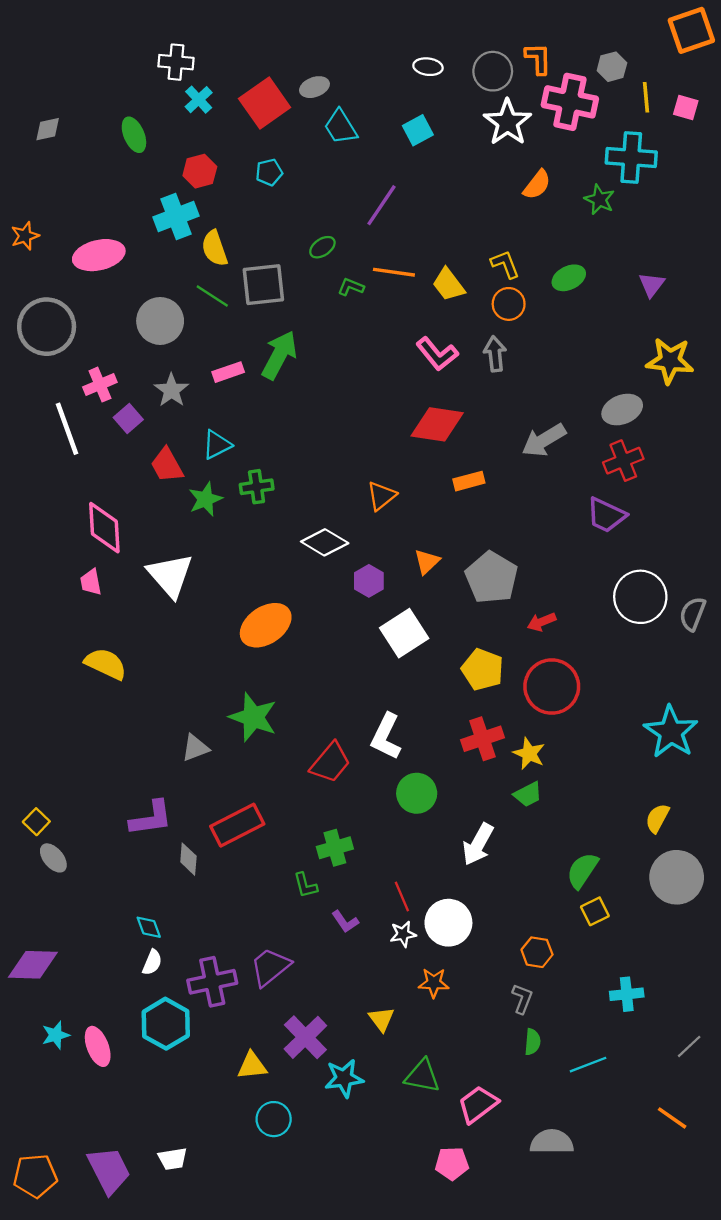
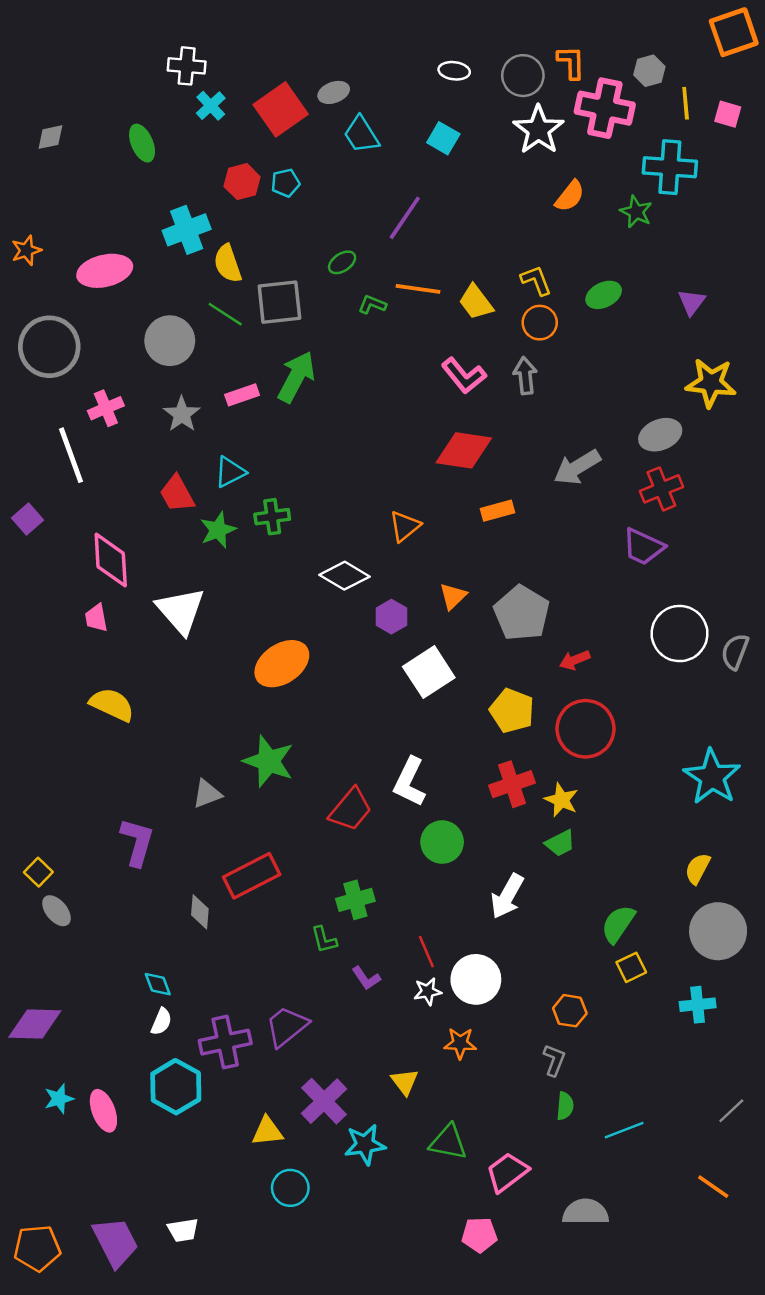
cyan square: (418, 130) -> (443, 138), turned -32
red hexagon: (200, 171) -> (242, 182), moved
purple square: (128, 419) -> (28, 519), moved
purple L-shape: (151, 818) -> (137, 842), moved, turned -66
cyan cross: (627, 994) -> (698, 1005), moved

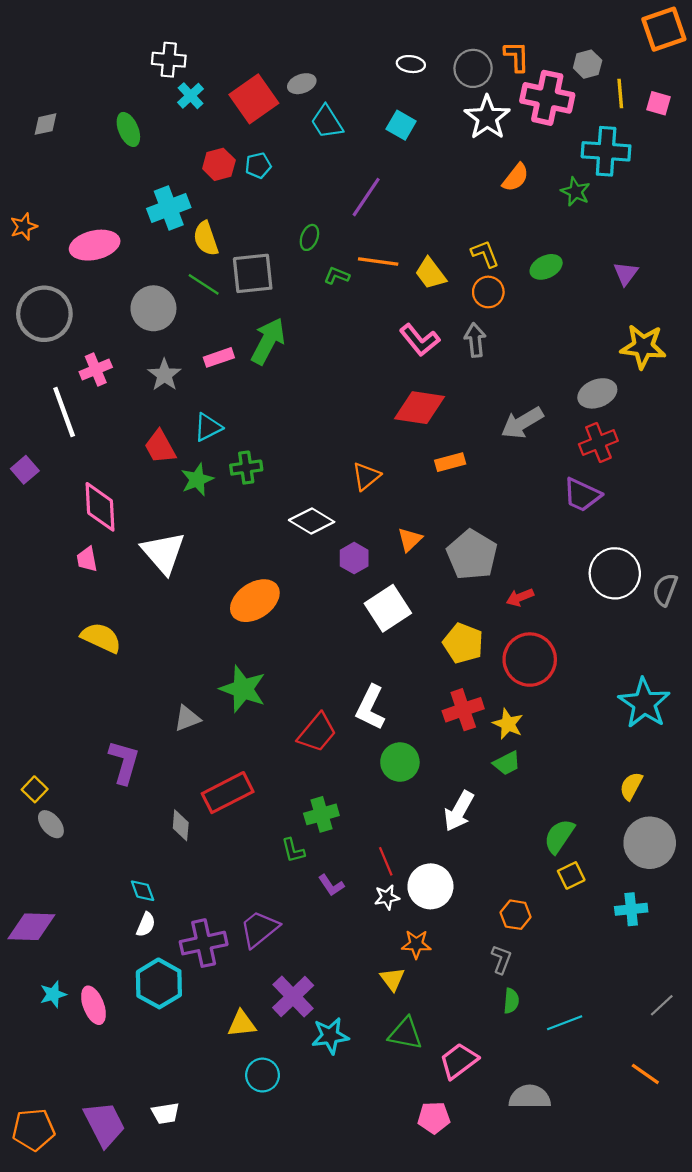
green ellipse: (342, 262) -> (309, 237), turned -35
yellow triangle: (405, 1082) -> (392, 979), moved

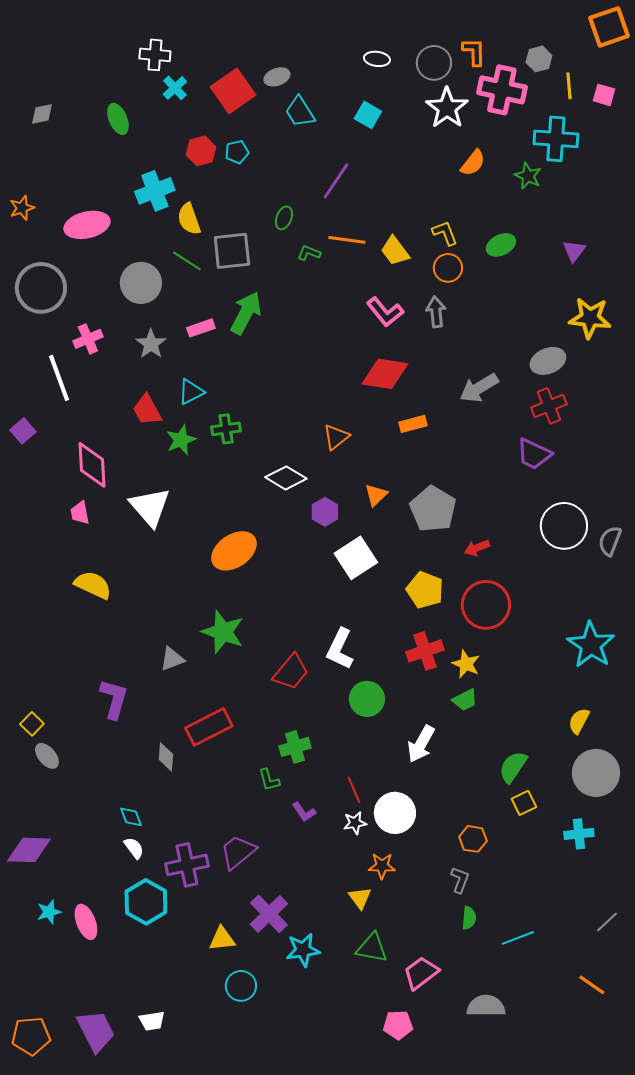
white semicircle: (146, 925) -> (134, 848), turned -60

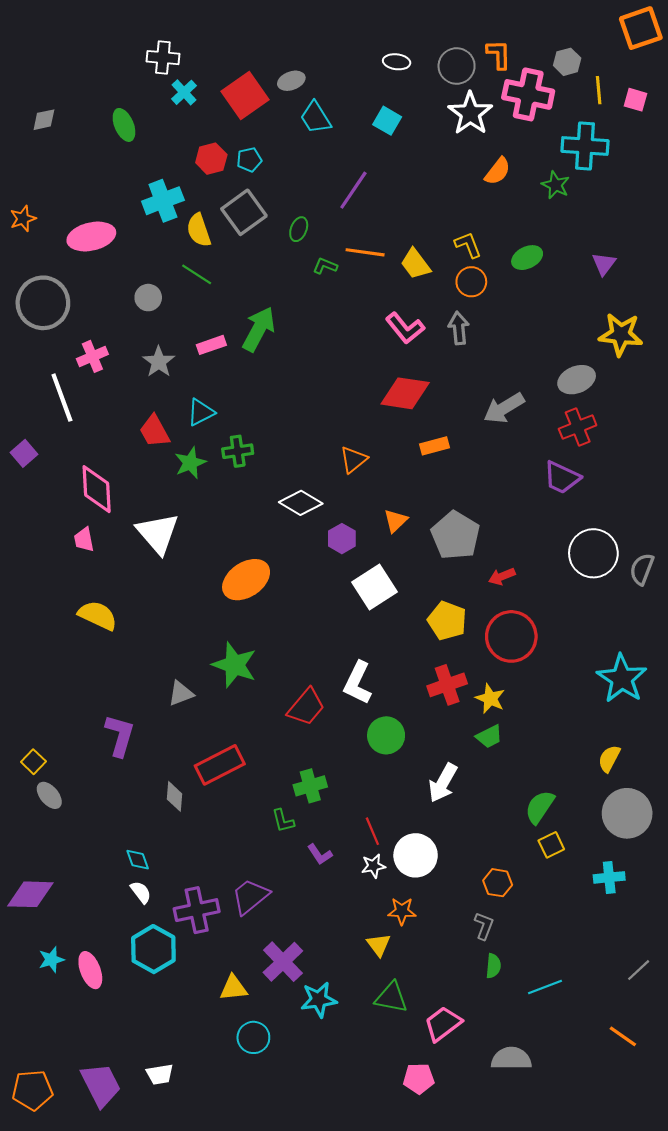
gray square: (232, 251) -> (244, 212), moved, turned -30
gray circle: (141, 283) -> (148, 298), size x0.6

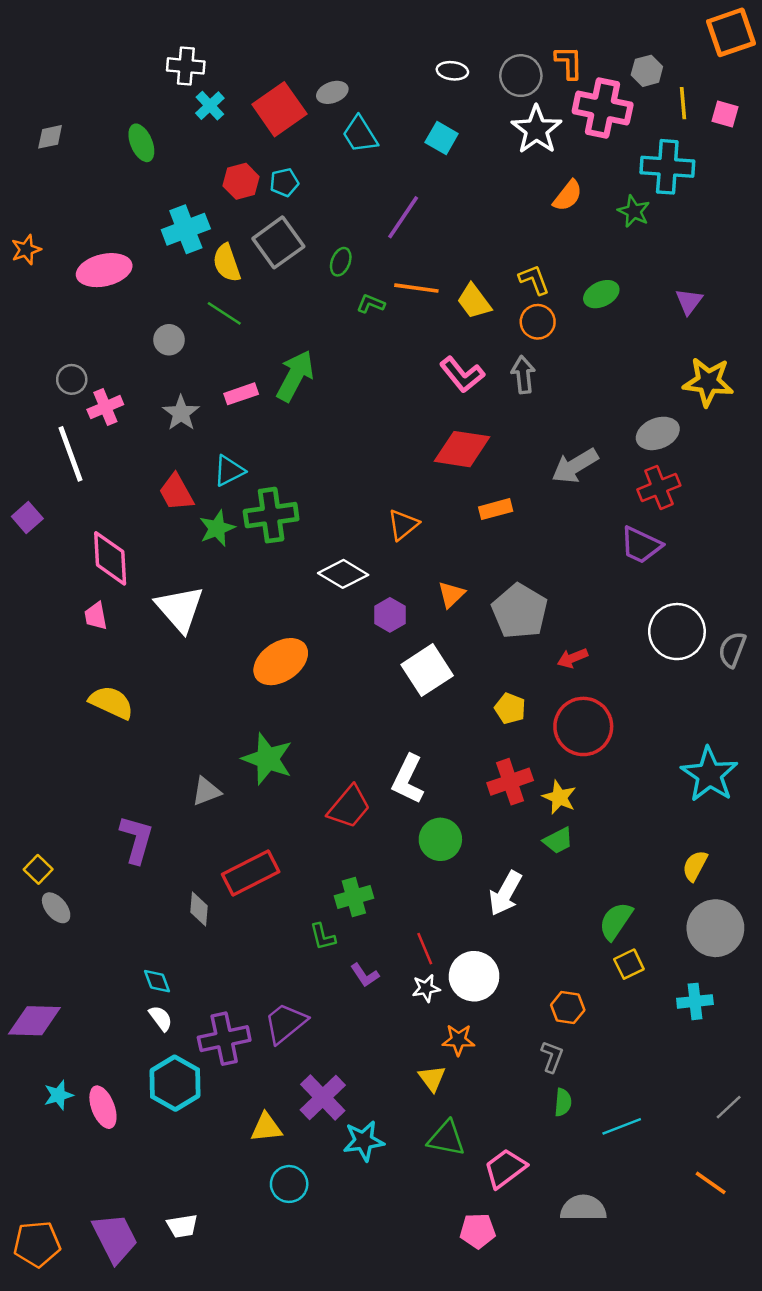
gray circle: (43, 303) -> (72, 379), moved, size x0.5
green cross: (238, 451) -> (271, 515), size x1.5
yellow pentagon: (447, 621) -> (510, 708), size x0.7

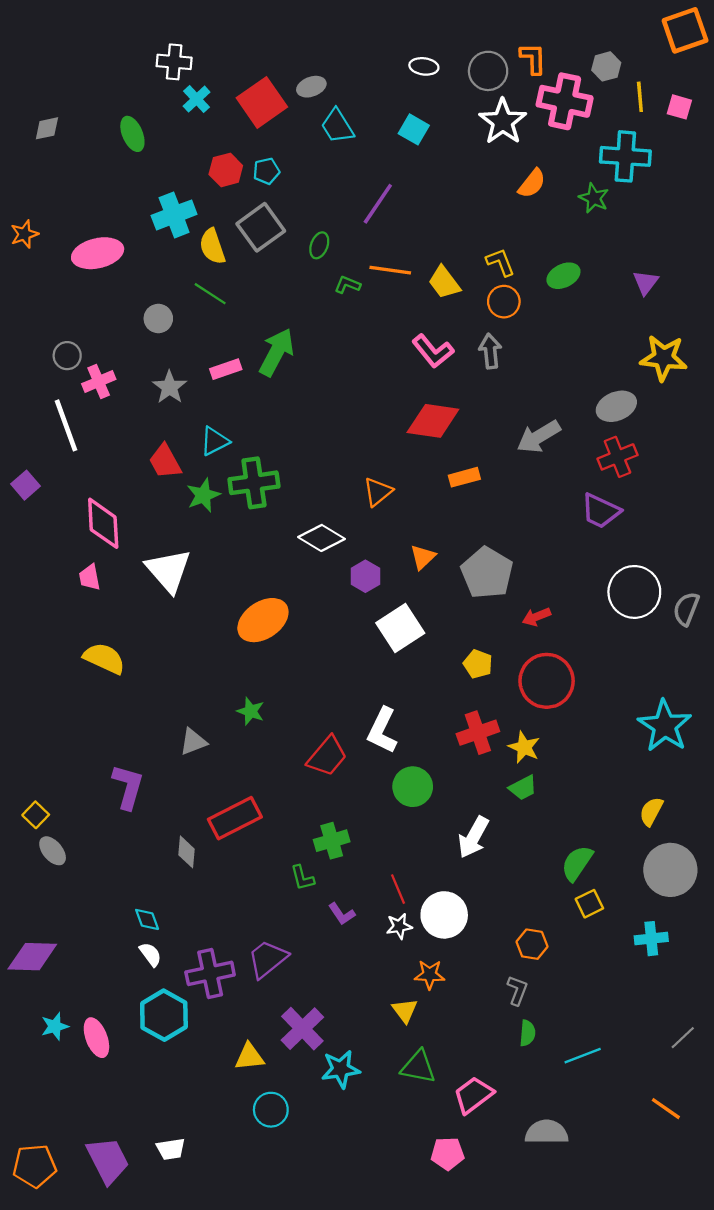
green star: (267, 759) -> (251, 711), size x0.6

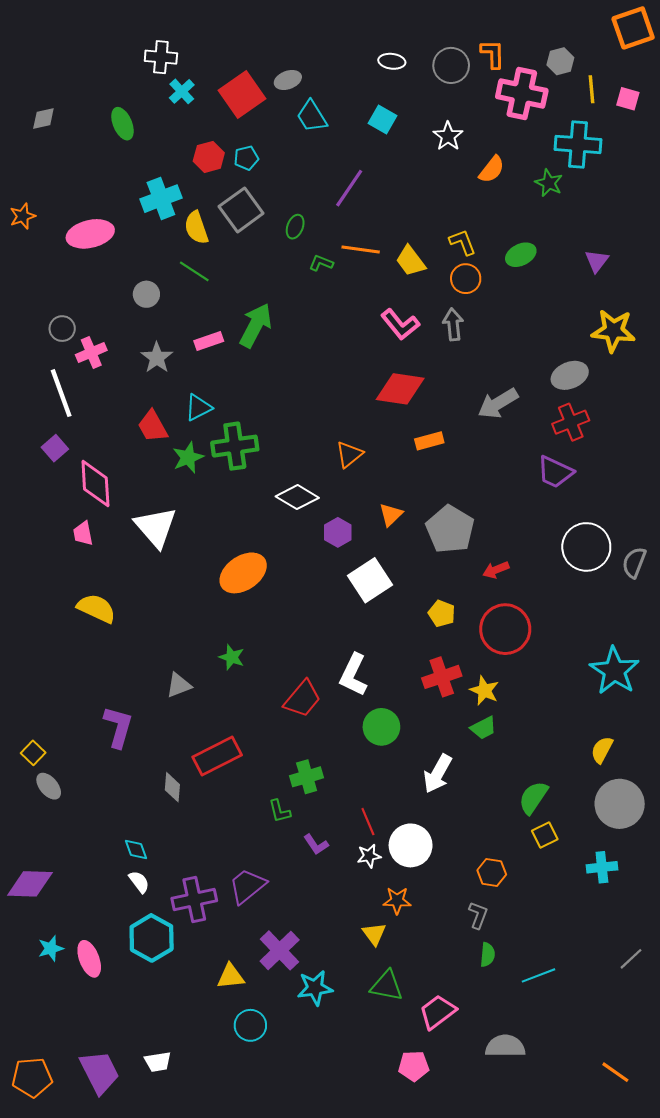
white star: (503, 122) -> (448, 136), moved, size x0.7
purple square: (26, 485) -> (55, 448), moved
orange line: (666, 1109) -> (615, 1072), moved

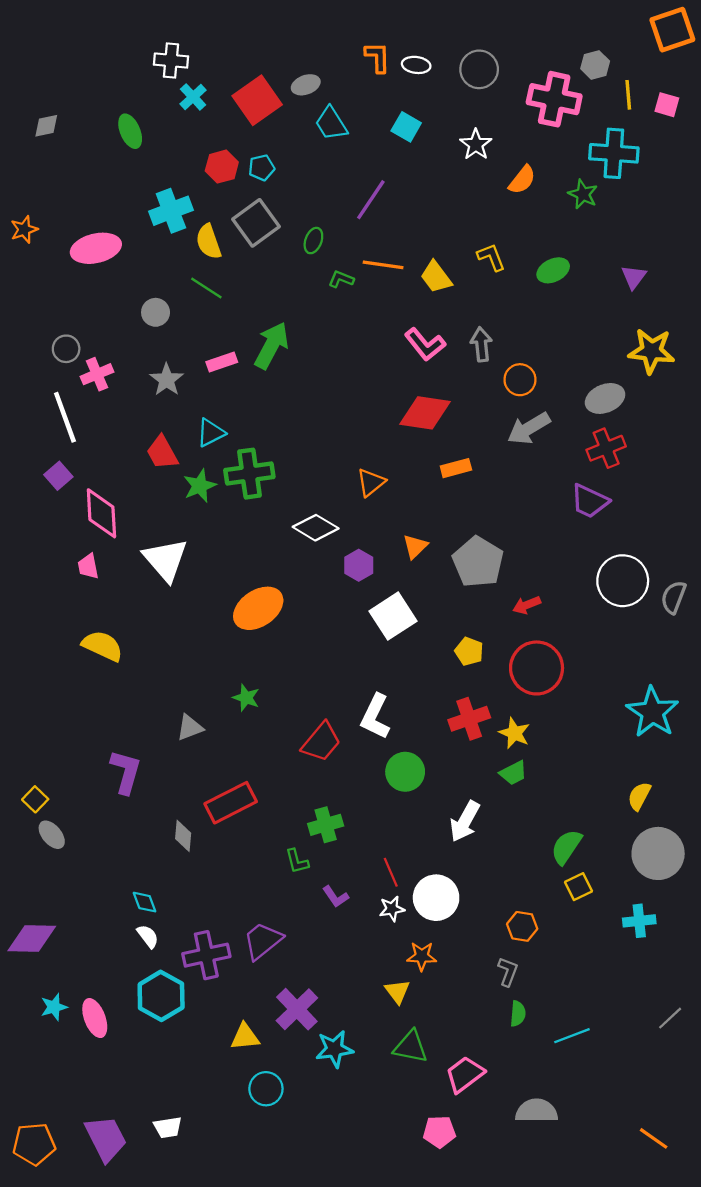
orange L-shape: (493, 54) -> (378, 57), moved
orange circle: (466, 279) -> (520, 380), moved

